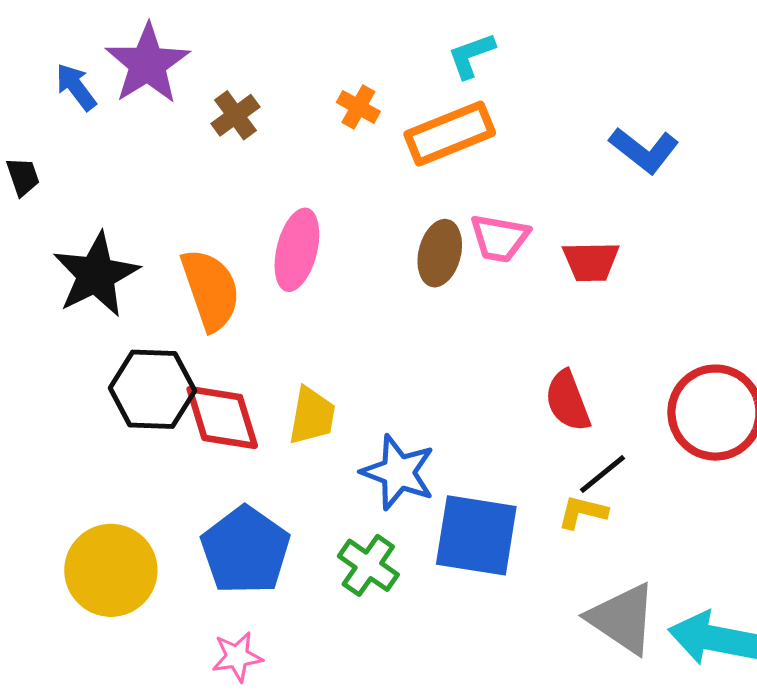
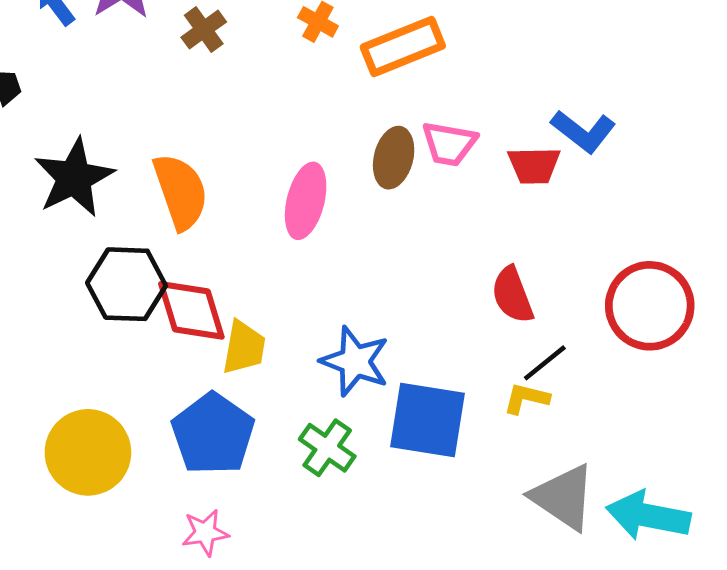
blue L-shape: (644, 150) -> (583, 131), moved
pink ellipse: (297, 250) -> (306, 201), moved
yellow trapezoid: (312, 416) -> (244, 347), moved

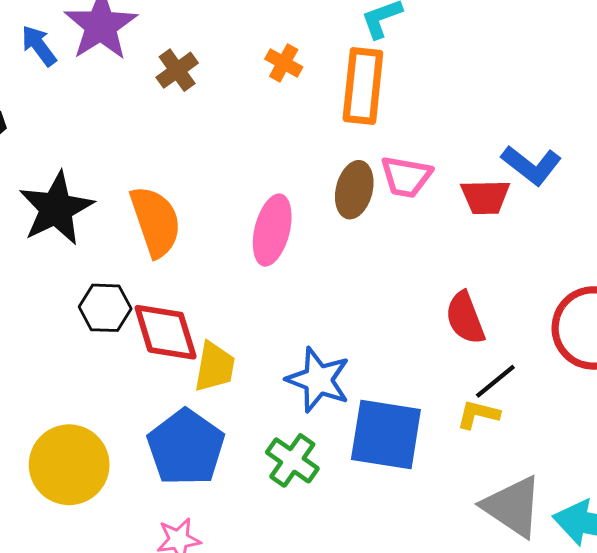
orange rectangle: (403, 46) -> (363, 86), turned -62
black hexagon: (127, 284) -> (105, 308), size x0.7

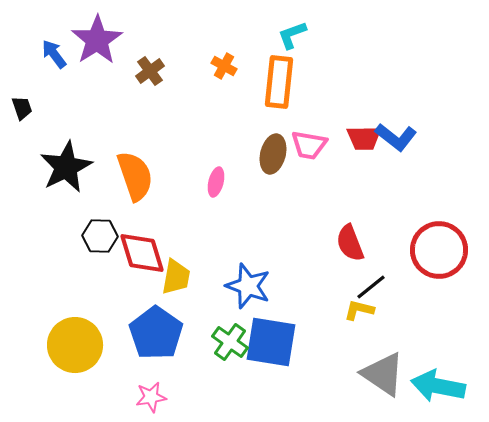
red trapezoid: (485, 197) -> (364, 138), moved
pink ellipse: (272, 230) -> (216, 182), size x0.6
blue square: (386, 435) -> (271, 342), moved

